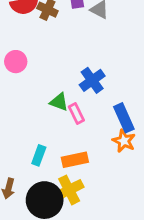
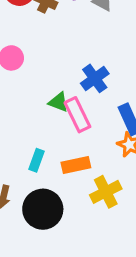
pink rectangle: (76, 113) -> (77, 115), size x1.5
yellow cross: (69, 190) -> (106, 192), moved

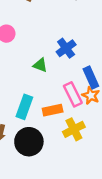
pink rectangle: (77, 115) -> (73, 94), moved
cyan rectangle: (36, 160) -> (24, 107), size x1.5

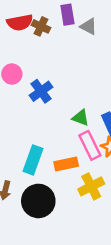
blue cross: (66, 48) -> (41, 91), moved
green triangle: (40, 65) -> (81, 118), moved

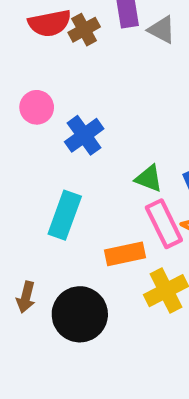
brown cross: (41, 26) -> (84, 30), turned 36
cyan rectangle: (33, 160) -> (65, 215), moved

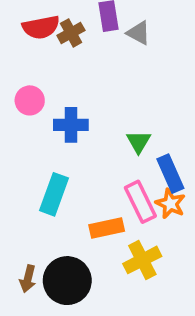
blue cross: (84, 135) -> (71, 125), turned 36
green triangle: (149, 178) -> (139, 142), moved, turned 40
brown arrow: (26, 297) -> (28, 279), moved

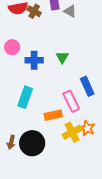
brown cross: (71, 33) -> (34, 11), turned -32
green triangle: (139, 142) -> (62, 57), moved
orange star: (170, 204) -> (87, 128), moved

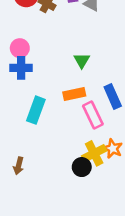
blue cross: (34, 60) -> (21, 68), moved
orange rectangle: (53, 115) -> (74, 94), moved
black circle: (32, 143) -> (82, 167), moved, size x0.6

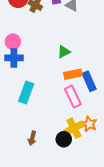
green triangle: (82, 61) -> (64, 52), turned 32
orange rectangle: (74, 94) -> (73, 74), moved
brown arrow: (19, 166) -> (32, 138), moved

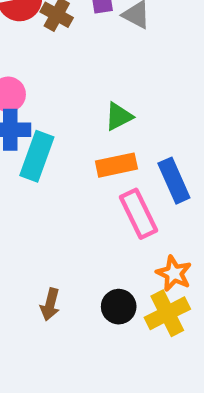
orange rectangle: (73, 74) -> (116, 165), moved
cyan rectangle: (26, 92) -> (37, 156), moved
yellow cross: (74, 128) -> (167, 313), moved

